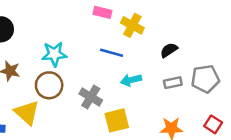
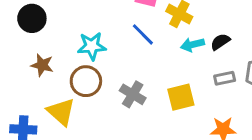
blue line: (112, 53) -> (143, 34), moved, turned 30
cyan arrow: (131, 80) -> (192, 45), moved
yellow square: (117, 120) -> (181, 97), moved

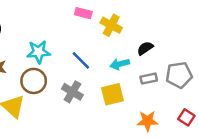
blue line: (143, 34) -> (81, 60), moved
cyan arrow: (192, 45) -> (120, 64), moved

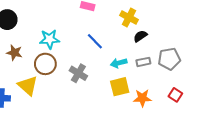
yellow cross: (111, 25) -> (129, 18), moved
blue line: (81, 60) -> (95, 41), moved
cyan arrow: (120, 64) -> (119, 63), moved
yellow square: (112, 94) -> (120, 87), moved

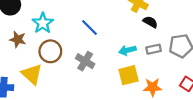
black semicircle: (140, 36) -> (150, 22), turned 64
cyan star: (49, 39) -> (43, 23), moved, turned -30
blue line: (95, 41) -> (89, 27), moved

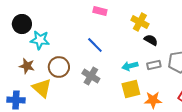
cyan star: (43, 23) -> (40, 40), moved, turned -30
brown star: (18, 39) -> (27, 66), moved

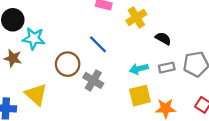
yellow cross: (140, 22) -> (136, 17), moved, turned 30
brown star: (27, 66) -> (13, 58), moved
brown circle: (59, 67) -> (68, 64), moved

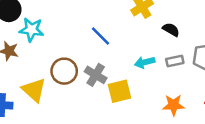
brown circle: (68, 64) -> (64, 71), moved
yellow square: (140, 96) -> (119, 91), moved

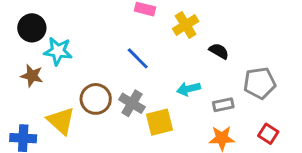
gray rectangle: (175, 61) -> (223, 105), moved

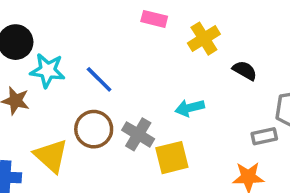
blue line: (138, 58) -> (99, 79), moved
cyan arrow: (188, 89) -> (190, 108), moved
gray rectangle: (223, 105) -> (264, 136), moved

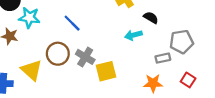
blue line: (99, 79) -> (72, 23), moved
cyan arrow: (190, 108) -> (133, 35), moved

